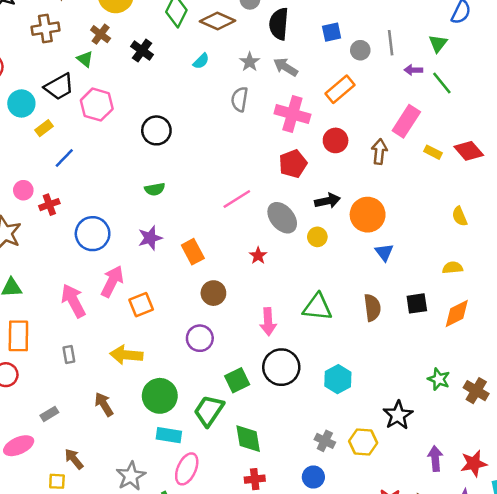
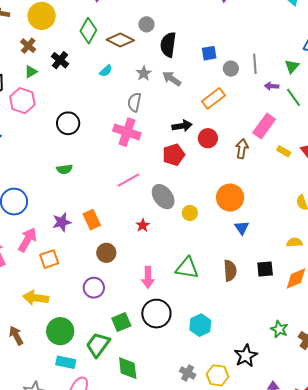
green triangle: (85, 59) -> (31, 72), moved, turned 48
pink cross: (292, 114) -> (127, 132), moved
black arrow: (328, 201) -> (182, 126), moved
purple star: (150, 238) -> (62, 222), moved

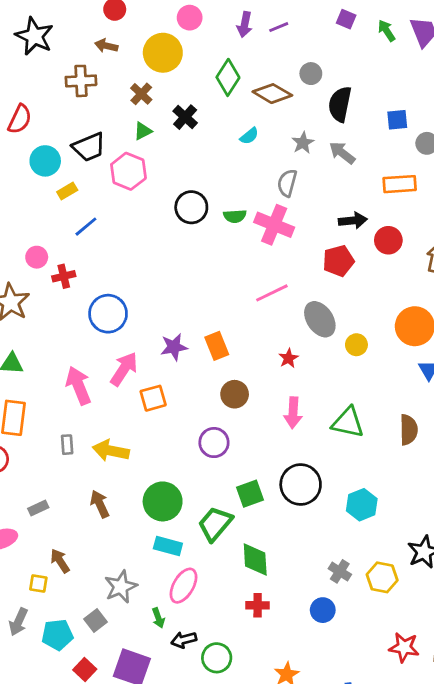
orange rectangle: (213, 98) -> (400, 184), turned 30
green semicircle: (64, 169) -> (235, 216), moved
pink arrow: (148, 277) -> (293, 413), moved
yellow arrow: (36, 298) -> (111, 451), moved

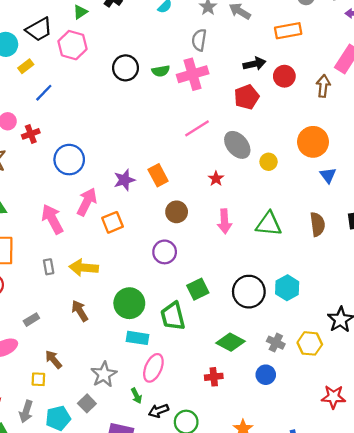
pink cross: (274, 225) -> (193, 74), turned -32
black circle: (301, 485) -> (249, 292), moved
green trapezoid: (215, 524) -> (173, 316), turned -48
green diamond: (255, 560) -> (230, 342), moved, turned -52

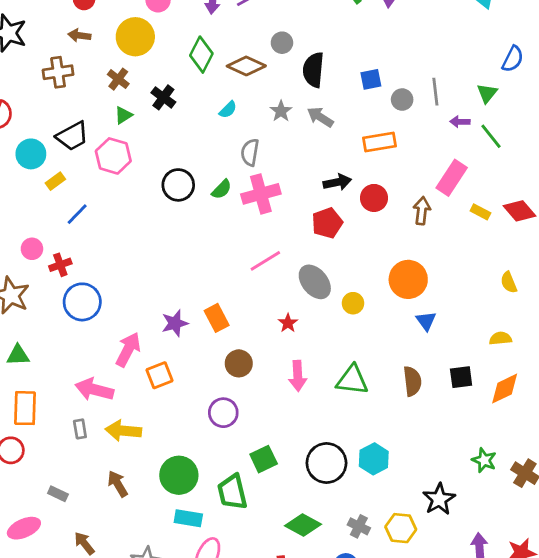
gray semicircle: (199, 40) -> (250, 152), moved
green semicircle: (161, 71) -> (222, 189), turned -36
blue circle: (69, 160) -> (82, 302), moved
pink arrow: (52, 219) -> (94, 390), moved, turned -48
gray rectangle: (31, 320) -> (58, 494), turned 56

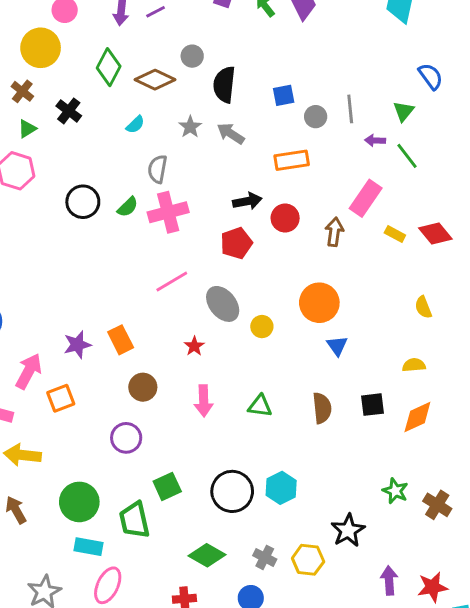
blue semicircle: (513, 59) -> (431, 76), turned -64
green triangle: (352, 380) -> (260, 406), size x0.7

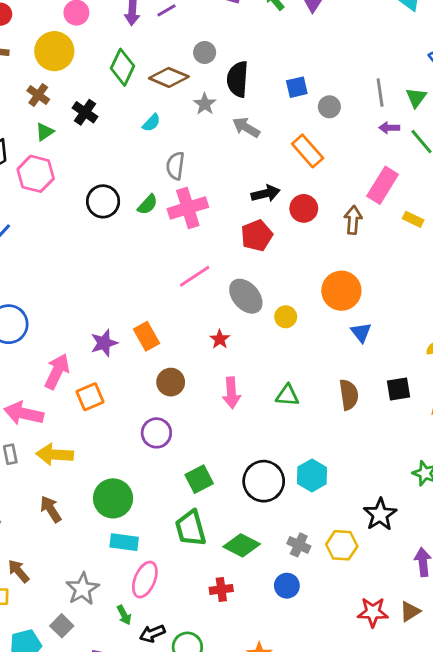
gray line: (350, 109) -> (380, 92), moved
gray star: (190, 127) -> (205, 104), moved
orange rectangle: (292, 160) -> (308, 151), turned 60
green trapezoid: (134, 520) -> (191, 528), moved

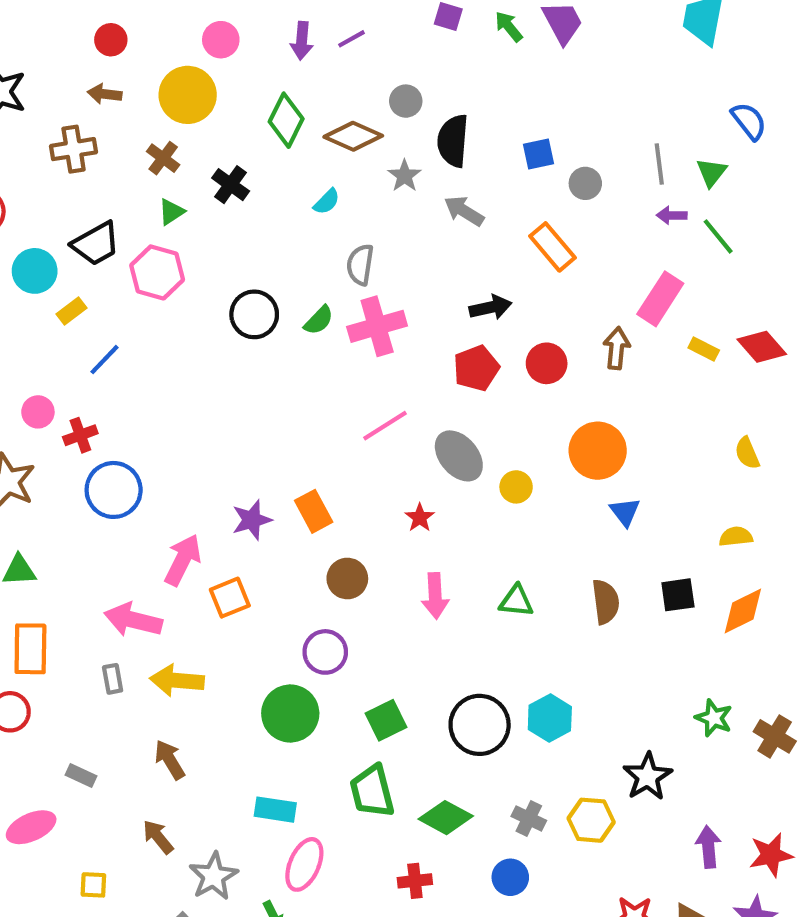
red circle: (304, 208) -> (547, 363), moved
green circle: (113, 498) -> (290, 713), moved
brown arrow: (18, 571) -> (158, 837), moved

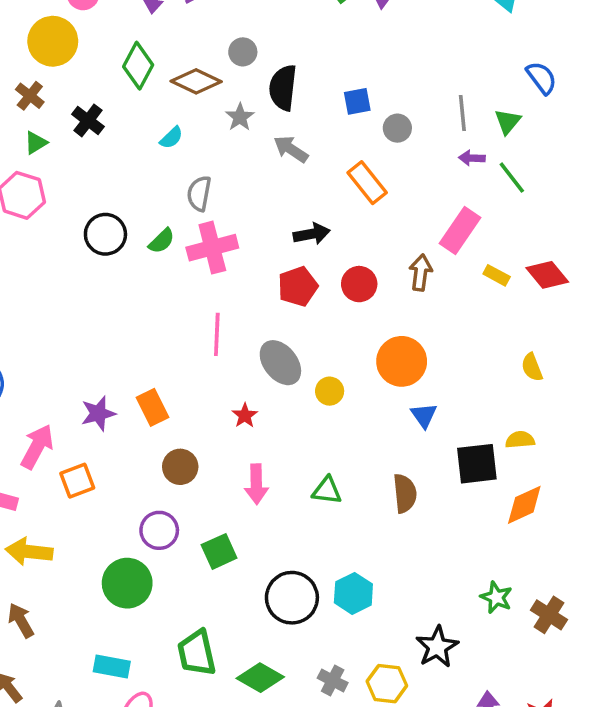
pink line: (385, 426) -> (217, 334), turned -57
black square: (678, 595) -> (477, 464), moved, size x1.4
green square: (386, 720) -> (219, 551), moved

